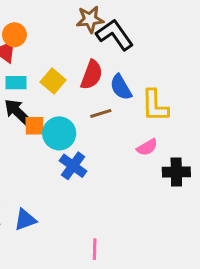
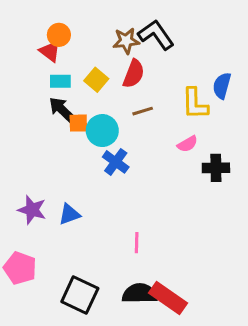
brown star: (90, 19) -> (126, 41), moved
blue semicircle: (121, 87) -> (222, 86), moved, turned 45

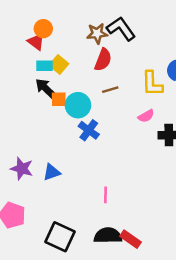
yellow square: (96, 80) -> (59, 65), moved
red rectangle: (168, 298) -> (131, 239), size x0.7

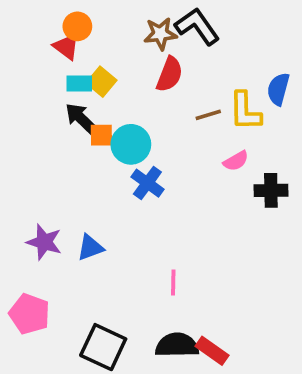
brown line: (110, 90) -> (208, 115), moved

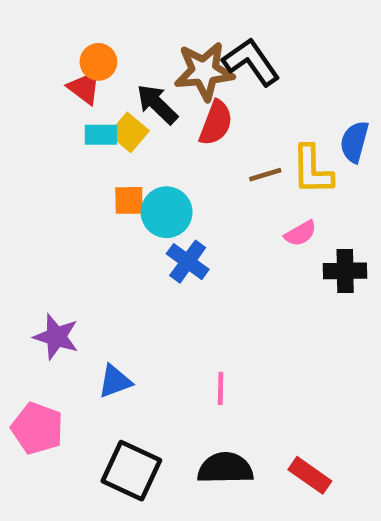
brown star: (160, 34) -> (204, 71), size x1.4
black arrow: (81, 119) -> (157, 104), moved
blue triangle: (90, 248) -> (115, 381), moved
red rectangle: (212, 351) -> (310, 475), moved

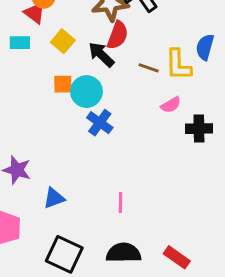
black arrow: (157, 104) -> (101, 55), moved
cyan rectangle: (101, 135) -> (20, 43), moved
brown line: (265, 175) -> (149, 68), turned 36

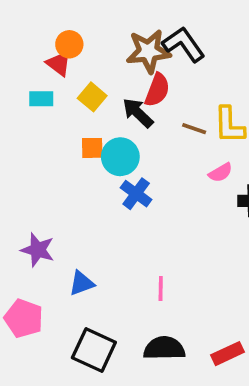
red rectangle: (177, 257) -> (227, 354), turned -60

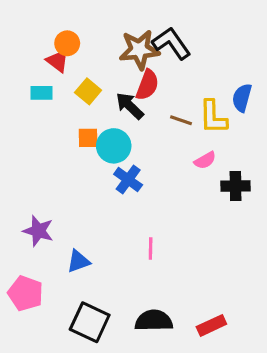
pink line: (161, 289) -> (151, 248), moved

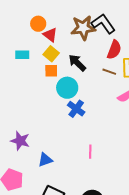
red triangle: (58, 61) -> (50, 35), moved
red semicircle: (147, 85) -> (114, 50), moved
orange square: (88, 138) -> (51, 71), moved

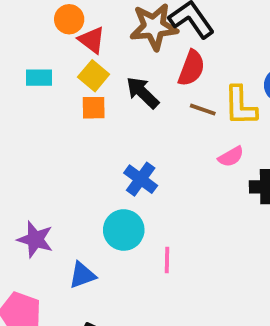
red semicircle: (114, 50) -> (191, 68), moved
cyan circle: (67, 88) -> (124, 230), moved

